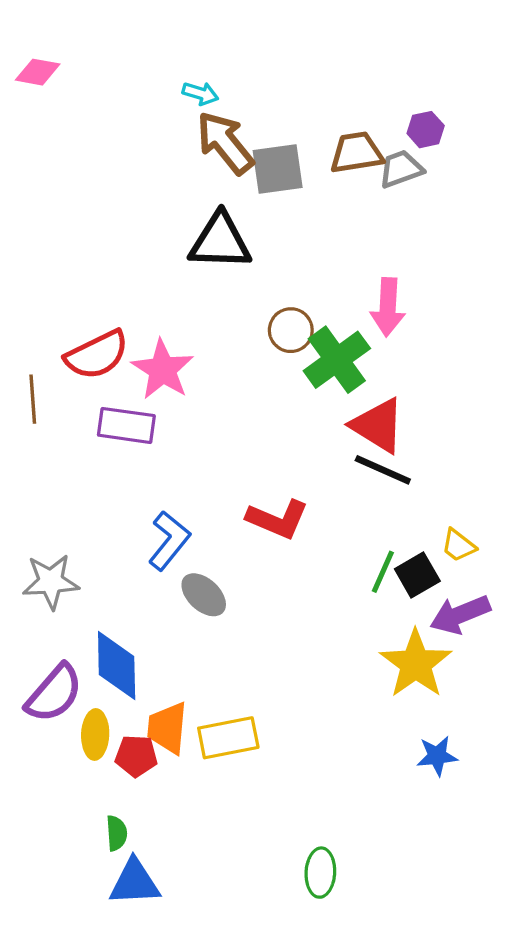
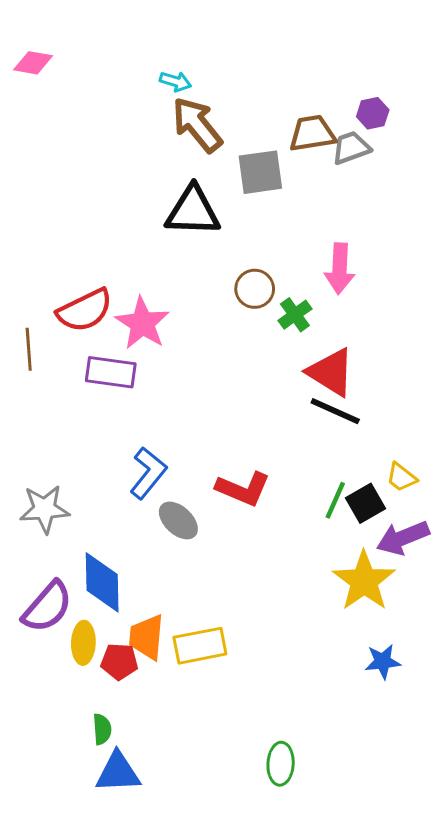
gray square: (278, 169) -> (260, 172), moved
green cross: (337, 360) -> (295, 315), size x0.6
red L-shape: (278, 519) -> (243, 489), moved

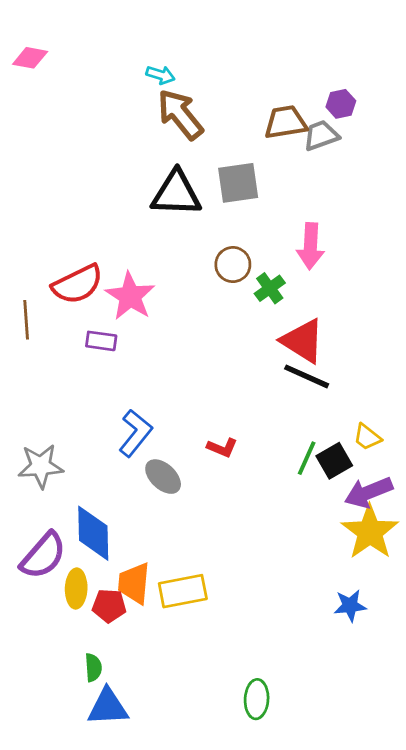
gray square: (260, 172) -> (238, 183), moved
purple rectangle: (111, 372) -> (101, 341), size x0.7
red L-shape: (243, 489) -> (222, 448), size x0.6
yellow star: (364, 581) -> (370, 532), moved

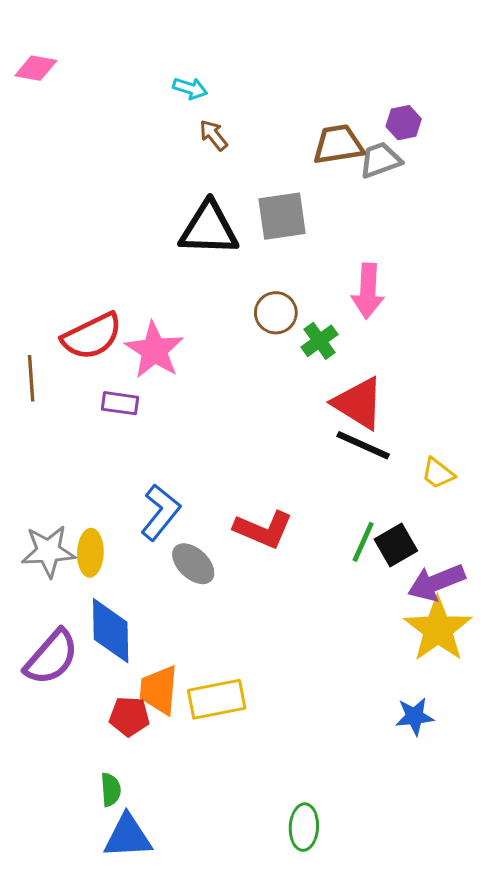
brown arrow: (180, 114) -> (214, 135), size x0.5
yellow trapezoid: (367, 437) -> (438, 473), moved
red L-shape: (222, 448) -> (263, 529), size x1.6
yellow ellipse: (76, 588) -> (90, 553), moved

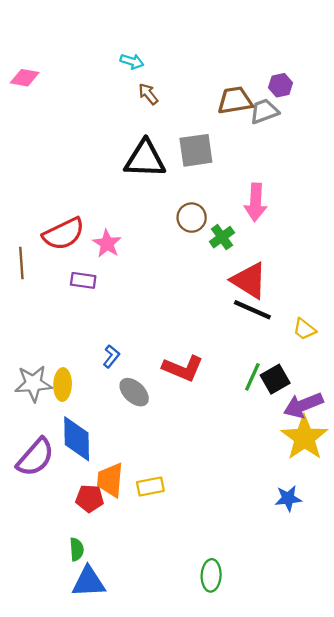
pink diamond: (36, 68) -> (25, 78), moved
pink star: (154, 350) -> (107, 244), size x0.7
blue L-shape: (161, 512) -> (111, 356), size x0.6
yellow rectangle: (217, 699) -> (150, 486), size x0.7

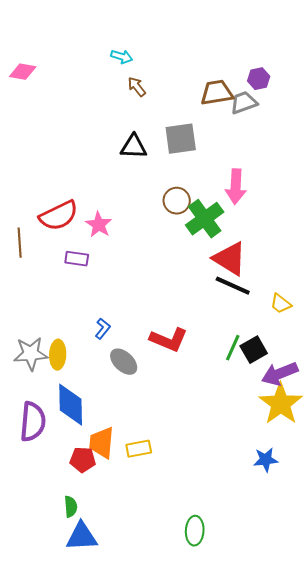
black triangle: (145, 159) -> (134, 147), size x0.7
green cross: (222, 237) -> (205, 219), size x1.6
purple semicircle: (35, 457) -> (33, 422), turned -36

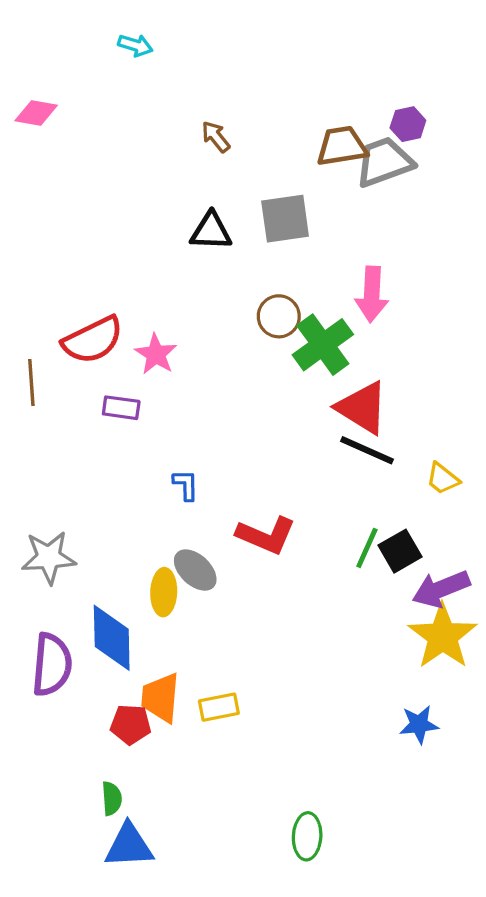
cyan arrow: (122, 57) -> (135, 45), moved
gray trapezoid: (244, 103) -> (384, 162), size x1.4
blue L-shape: (103, 329) -> (186, 485), moved, turned -40
yellow ellipse: (58, 355) -> (164, 592), moved

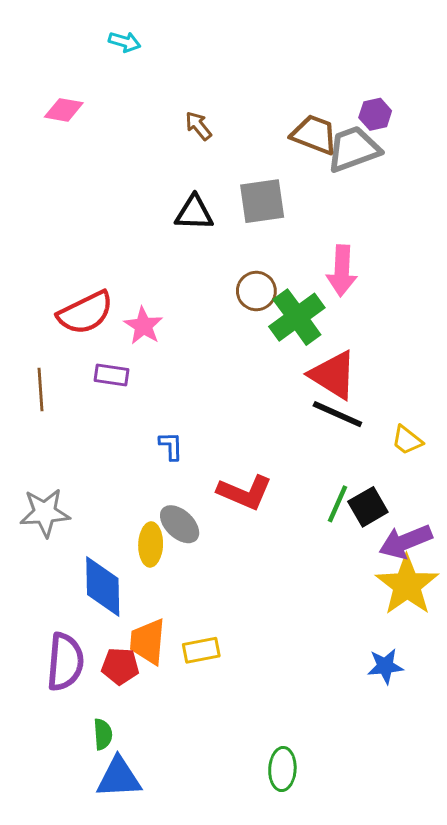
pink diamond: (36, 113) -> (64, 110), moved
brown trapezoid: (342, 146) -> (314, 135), turned 30
brown line: (31, 383) -> (41, 389), moved
purple semicircle: (52, 665) -> (65, 662), moved

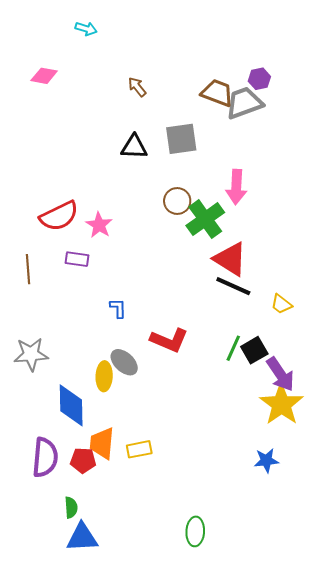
purple arrow: (406, 542) -> (280, 374), turned -102

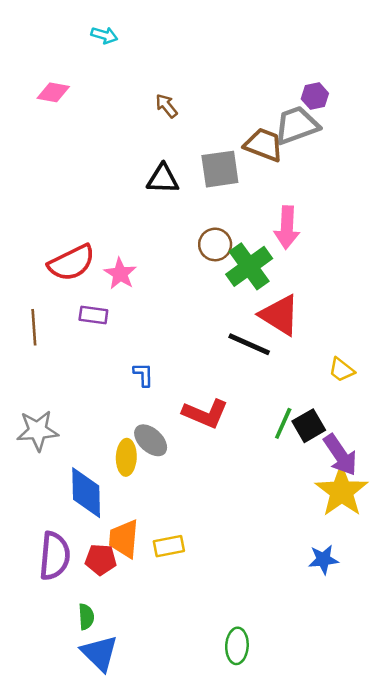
brown trapezoid: (217, 93) -> (264, 145), moved
black line: (233, 286) -> (249, 344), moved
blue triangle: (82, 537) -> (100, 653), turned 48

